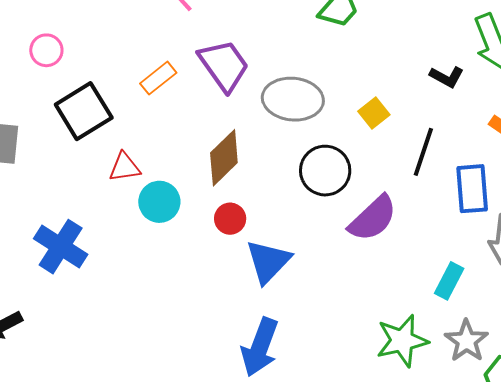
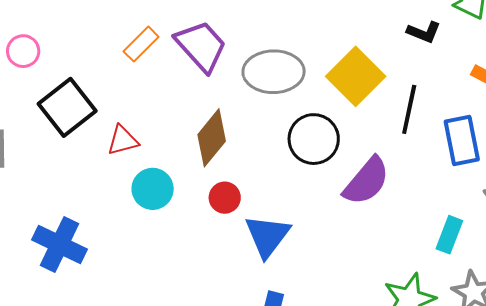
orange rectangle: (158, 78) -> (141, 44), moved
yellow square: (374, 113) -> (356, 76), size x1.8
red triangle: (125, 167) -> (123, 140), moved

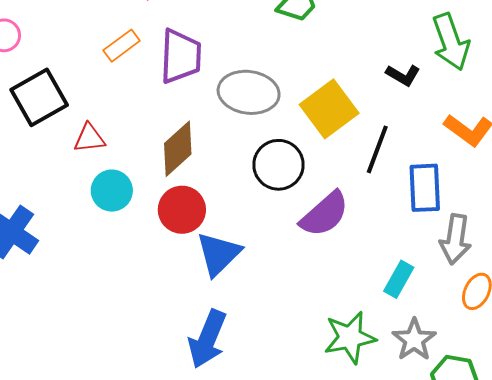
purple trapezoid: (201, 46) -> (181, 56), turned 36
red circle: (225, 198) -> (182, 210), size x1.5

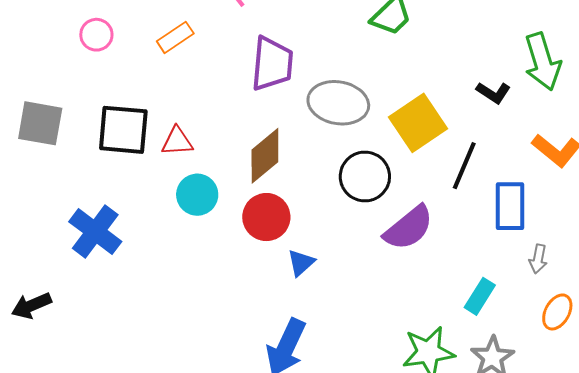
orange rectangle: (122, 46) -> (175, 37), moved
black square: (39, 97) -> (123, 130), moved, turned 32
gray arrow: (455, 239) -> (538, 259), size x0.6
blue triangle: (219, 254) -> (301, 263), size x0.6

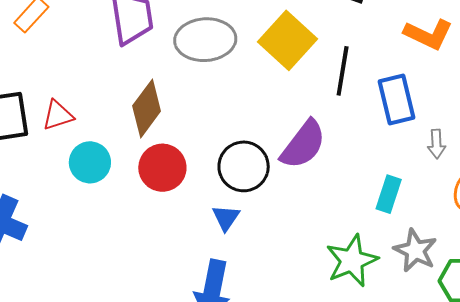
black circle: (365, 176) -> (244, 166), moved
blue triangle: (301, 263) -> (226, 218), moved

